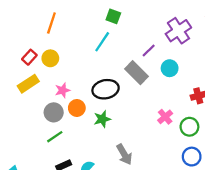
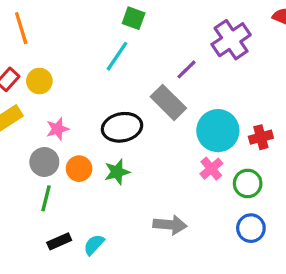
orange line: (51, 23) -> (21, 28), moved, turned -35
cyan circle: (170, 68) -> (218, 131), moved, size x1.6
orange circle: (77, 108) -> (79, 169), moved
green line: (55, 137) -> (46, 198), turned -42
gray arrow: (124, 154) -> (170, 225), moved, turned -55

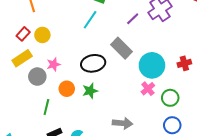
purple line: (186, 69) -> (133, 19), moved
red cross: (261, 137) -> (184, 63), moved
gray circle: (44, 162) -> (37, 77), moved

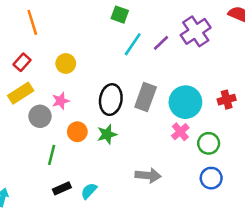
cyan line: (90, 20) -> (133, 44), moved
yellow circle: (42, 35) -> (66, 64), moved
gray rectangle: (122, 48) -> (146, 97), moved, turned 65
black ellipse: (93, 63) -> (111, 100), turned -70

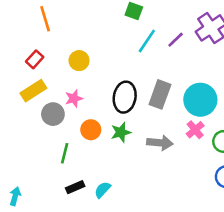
gray arrow: (148, 175) -> (160, 143), moved

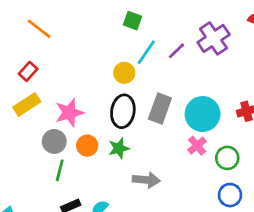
orange line: (45, 19) -> (39, 29), turned -35
yellow circle: (79, 61) -> (124, 73), moved
pink star: (74, 98) -> (69, 113), size x1.5
gray circle: (53, 114) -> (54, 141), moved
gray arrow: (160, 143) -> (146, 180), moved

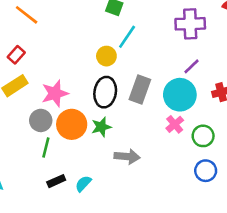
purple cross: (214, 38) -> (190, 24), turned 32
purple line: (176, 51) -> (191, 66), moved
orange circle: (87, 146) -> (72, 124), size x1.5

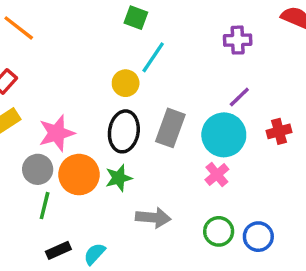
purple cross: (190, 24) -> (238, 40), size x0.7
green circle: (203, 136) -> (219, 231), moved

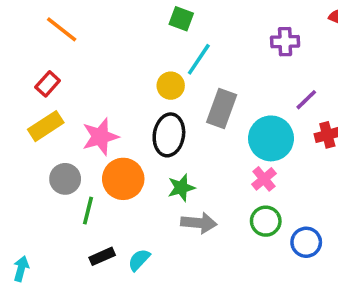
purple line: (239, 97) -> (306, 100), moved
gray rectangle: (170, 128) -> (222, 108), moved
gray circle: (38, 169) -> (65, 179), moved
green star: (119, 178) -> (181, 188), moved
green circle: (219, 231) -> (266, 221), moved

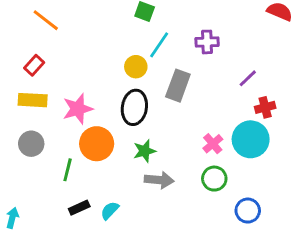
purple cross: (285, 42) -> (207, 42), moved
yellow rectangle: (46, 126) -> (33, 100), turned 36
cyan circle: (271, 138) -> (251, 139), moved
gray circle: (65, 179) -> (31, 144), moved
blue circle: (306, 242) -> (248, 211), moved

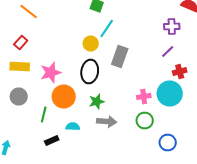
purple cross: (207, 42) -> (172, 26), moved
pink cross: (213, 144) -> (144, 96), turned 32
cyan semicircle: (110, 211) -> (73, 126), moved, turned 48

